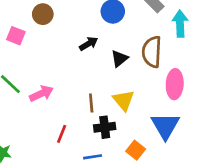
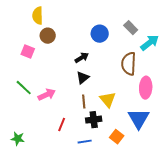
cyan arrow: (180, 24) -> (150, 43), turned 54
black triangle: (119, 59) -> (83, 78), moved

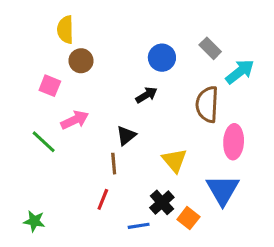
black arrow: (82, 58) -> (146, 95), moved
black triangle: (83, 78) -> (126, 135), moved
pink arrow: (47, 95) -> (75, 120), moved
brown line: (84, 102) -> (114, 164), moved
black cross: (94, 120) -> (162, 202), moved, turned -35

